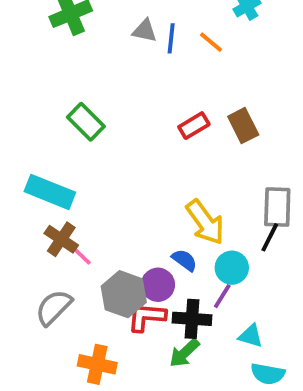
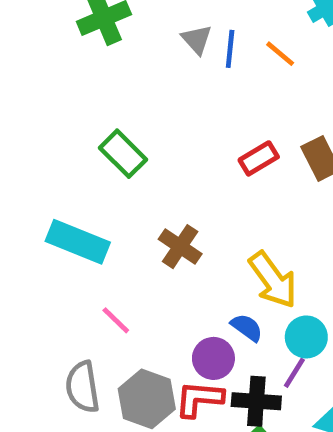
gray triangle: (145, 31) -> (197, 39), turned 36
brown cross: (61, 239) -> (180, 247), moved
gray hexagon: (124, 294) -> (147, 399), moved
gray semicircle: (54, 307) -> (83, 387), turned -54

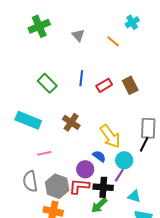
blue line: (230, 49) -> (81, 78), moved
pink line: (116, 320) -> (44, 153), turned -56

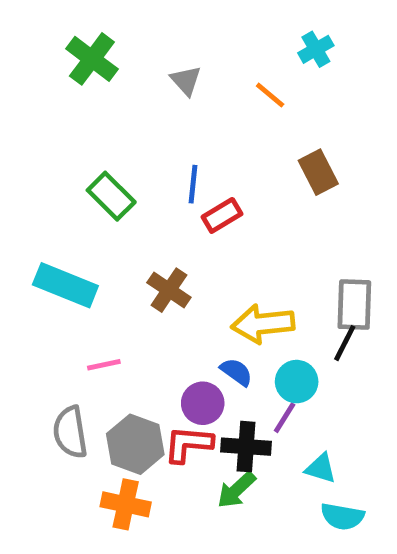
green cross: (39, 26) -> (92, 59), turned -30
red rectangle: (104, 85) -> (222, 215), moved
brown rectangle: (130, 85) -> (318, 172), moved
yellow arrow: (110, 136) -> (263, 324), turned 120

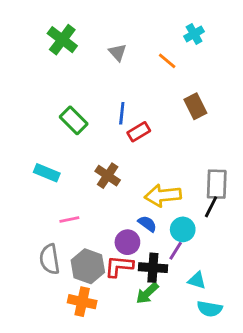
cyan rectangle: (65, 285) -> (47, 173), size x0.7

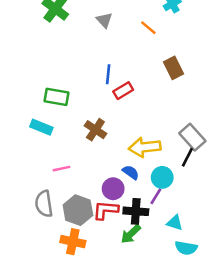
green rectangle: (74, 120) -> (56, 97), moved, turned -35
gray rectangle: (217, 184) -> (192, 137), turned -44

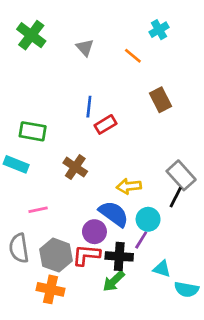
yellow arrow: (145, 147) -> (129, 186), size x0.7
blue semicircle: (131, 172) -> (114, 214), size x1.6
cyan semicircle: (186, 248) -> (187, 289), moved

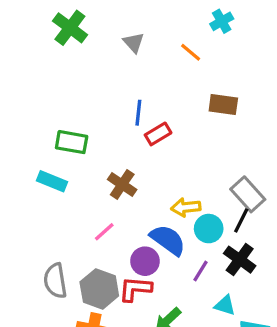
brown rectangle: (160, 100) -> (223, 105), turned -55
pink line: (38, 210) -> (104, 232), moved, turned -30
cyan circle: (148, 219) -> (209, 229), moved
black cross: (119, 256) -> (240, 260), moved, turned 32

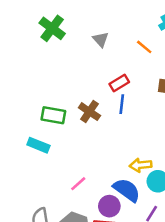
blue line: (138, 113) -> (122, 104), moved
red rectangle: (158, 134) -> (119, 83), moved
brown cross: (122, 184) -> (89, 112), moved

